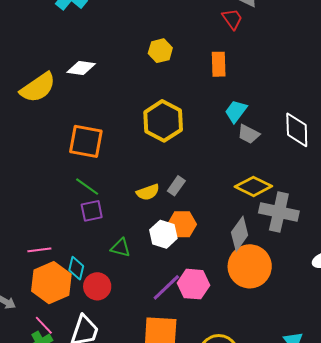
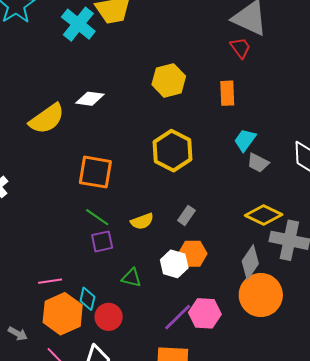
yellow hexagon: (160, 51) -> (169, 80), size x1.4
yellow semicircle: (148, 192) -> (142, 221), moved

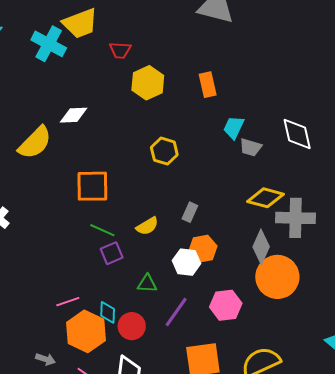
red trapezoid: (240, 48) -> (120, 50), moved, turned 140
yellow hexagon: (172, 151) -> (164, 151), size x0.7
purple line: (178, 317) -> (176, 312), moved

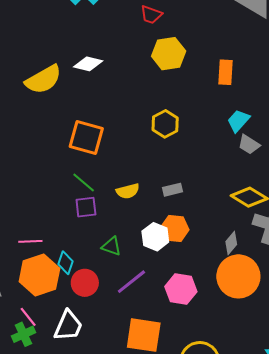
gray rectangle: (190, 212) -> (172, 190), turned 36
gray diamond: (261, 247) -> (231, 243), size x0.7

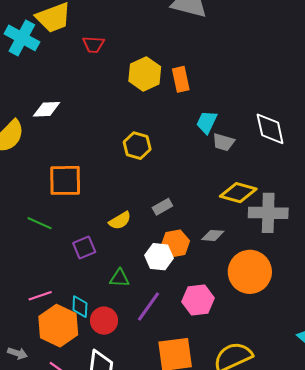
yellow hexagon: (169, 54) -> (145, 74), moved
green line: (84, 183) -> (40, 223), moved
gray diamond: (231, 243) -> (213, 235), moved, turned 70

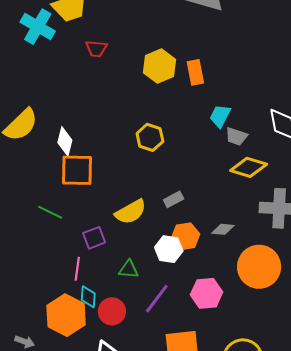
red trapezoid: (93, 45) -> (96, 49), moved
white diamond: (47, 109) -> (65, 141), moved, turned -76
yellow diamond: (238, 193) -> (249, 167), moved
yellow semicircle: (120, 221) -> (131, 212), size x1.4
pink line: (40, 296) -> (77, 269), moved, turned -65

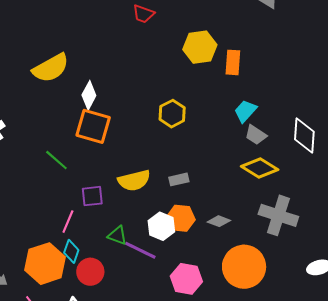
purple line: (157, 299) -> (140, 250), moved, turned 64

